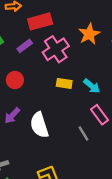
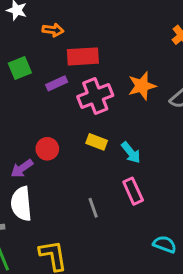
red circle: (15, 80) -> (47, 149), moved
white semicircle: (39, 125) -> (21, 204), moved
gray line: (83, 134) -> (93, 208), moved

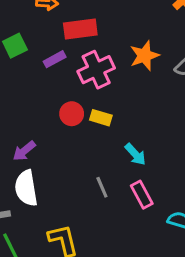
red circle: (47, 149) -> (72, 114), moved
cyan arrow: (131, 153) -> (135, 154), moved
pink rectangle: (133, 191) -> (142, 195), moved

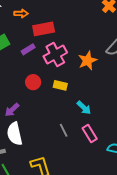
orange star: (144, 56) -> (88, 61), moved
red circle: (72, 114) -> (33, 82), moved

